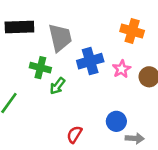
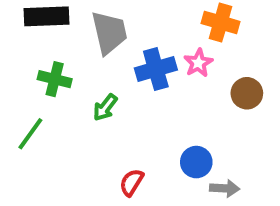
green cross: (40, 68) -> (55, 79), moved
pink star: (122, 69) -> (198, 63), moved

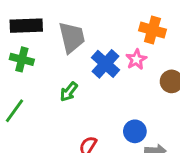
blue cross: (156, 69) -> (105, 64), turned -32
green cross: (55, 79) -> (22, 59), moved

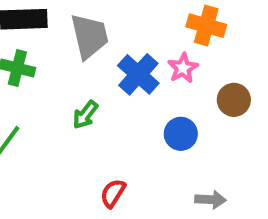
blue circle: (135, 131) -> (181, 134), moved

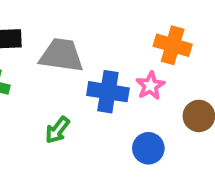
gray trapezoid: (90, 36) -> (61, 55), turned -69
blue cross: (138, 74) -> (108, 92), turned -33

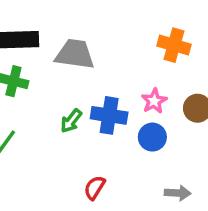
pink star: (150, 86) -> (154, 101), moved
blue cross: (108, 92) -> (109, 115), moved

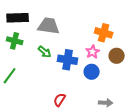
orange cross: (174, 45) -> (104, 33), moved
green arrow: (71, 121) -> (45, 52), moved, turned -88

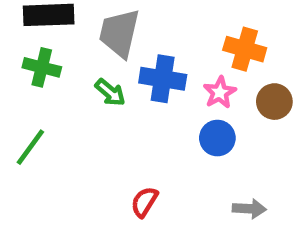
gray trapezoid: (49, 26) -> (119, 33), turned -85
blue cross: (68, 60) -> (163, 79), moved

